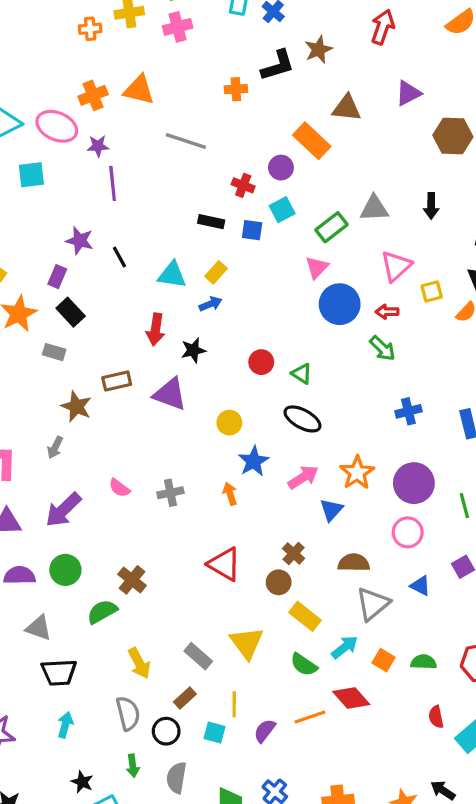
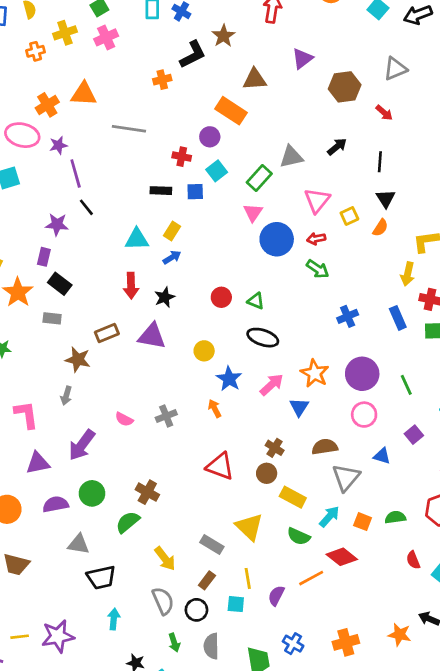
black arrow: (431, 206) -> (337, 147), turned -120
black line: (119, 257) -> (86, 207), moved

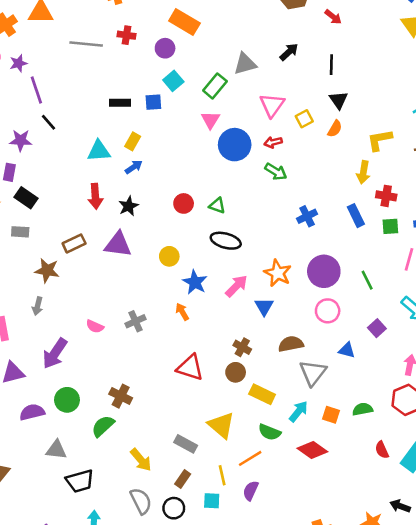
red cross: (182, 157) -> (126, 35), moved
orange line: (311, 578) -> (250, 458), moved

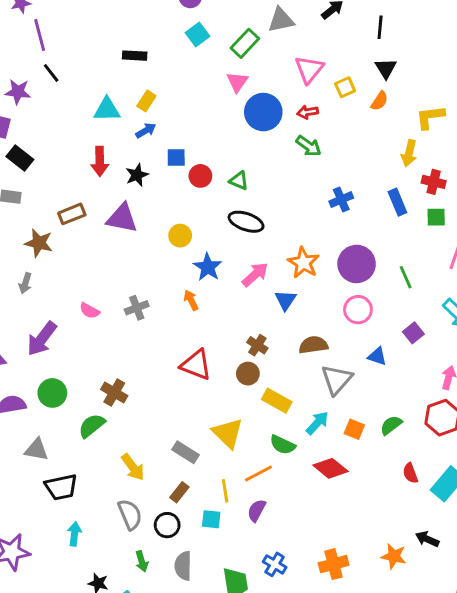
blue square: (153, 102) -> (176, 158), moved
green semicircle: (363, 409) -> (391, 425), turned -30

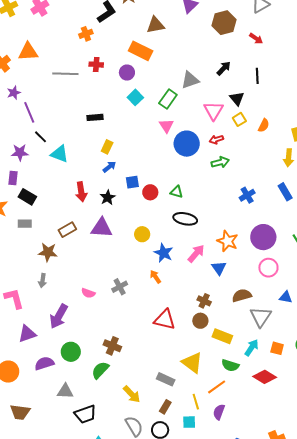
black triangle: (386, 68) -> (237, 99), moved
cyan triangle: (107, 110) -> (60, 154), moved, turned 30
green arrow: (309, 146) -> (220, 162), turned -42

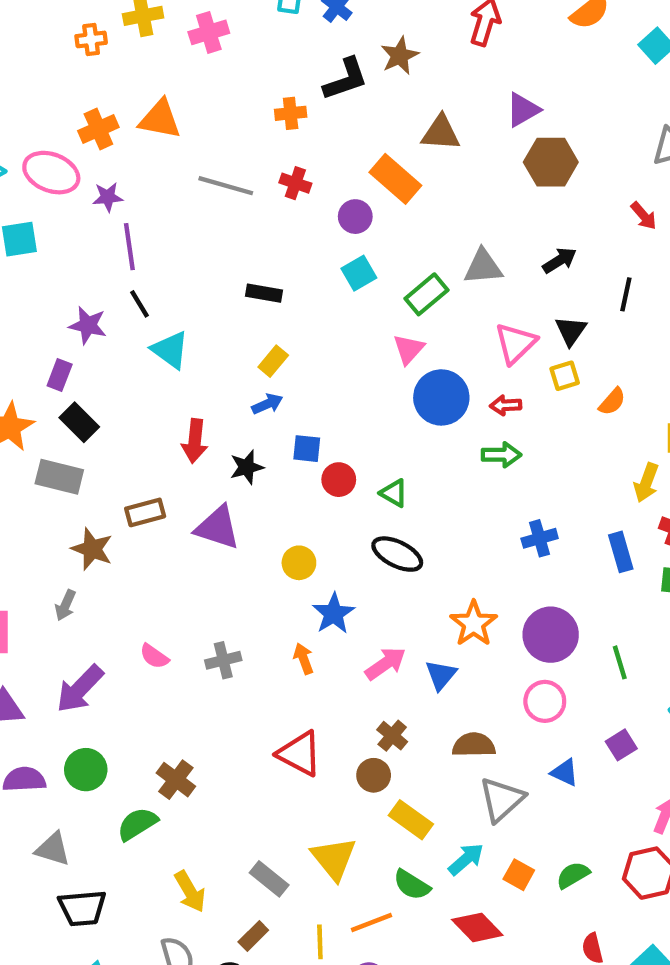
brown hexagon: (224, 23) -> (551, 162), moved
gray rectangle: (25, 224) -> (59, 477), size x1.5
pink arrow: (196, 254) -> (386, 664), moved

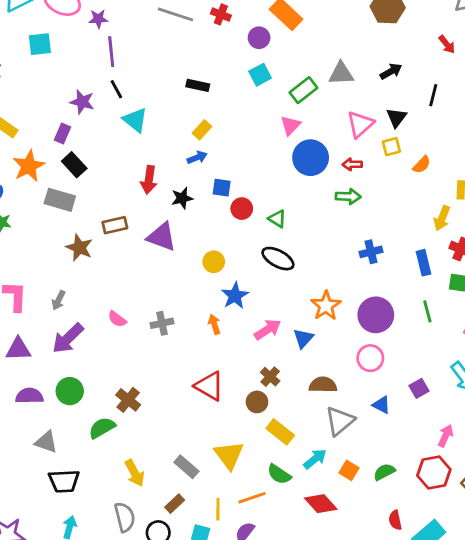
gray arrow: (65, 605) -> (59, 300), moved
green line: (620, 662) -> (427, 311), moved

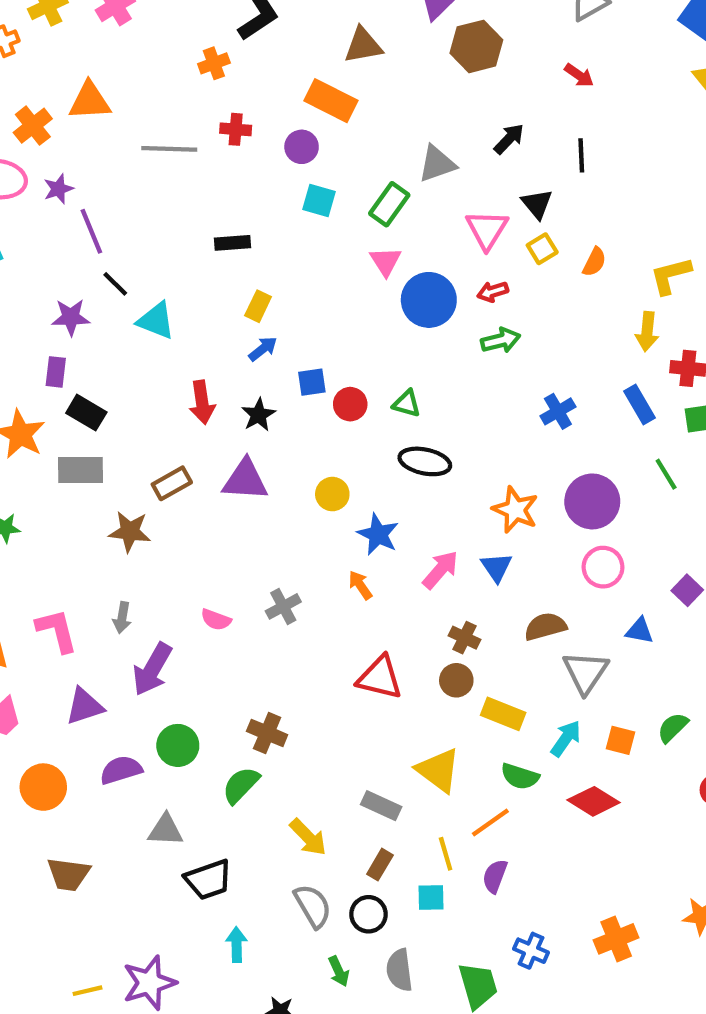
cyan square: (260, 75) -> (319, 200), turned -30

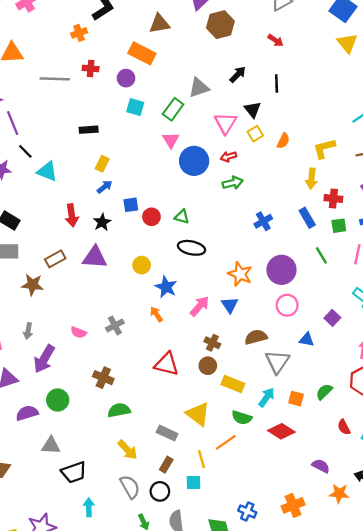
brown cross: (267, 733) -> (103, 378), moved
green semicircle: (241, 785) -> (119, 410), moved, turned 35
purple semicircle: (495, 876) -> (321, 466), moved, turned 96

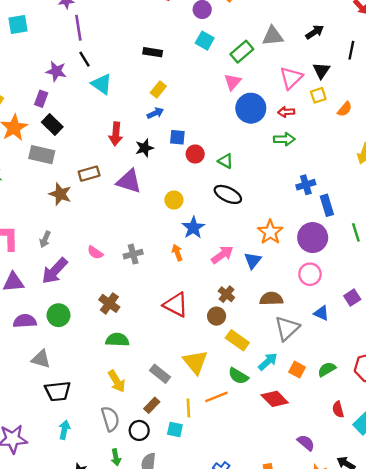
blue rectangle: (307, 218) -> (327, 205), moved

